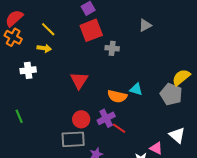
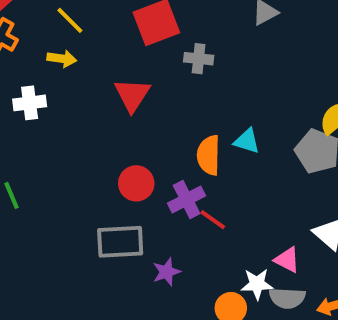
red triangle: (79, 80) -> (132, 95), moved
orange semicircle: (117, 96) -> (209, 155), turned 78
red circle: (81, 119) -> (136, 183), moved

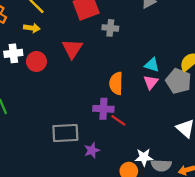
cyan triangle: (247, 141) -> (152, 65), moved
red circle: (136, 183) -> (36, 61), moved
purple cross: (187, 199) -> (103, 109), turned 30
pink triangle: (287, 260) -> (151, 82), moved, turned 42

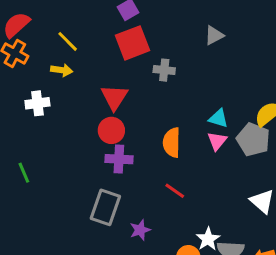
red circle: (36, 61) -> (111, 130), moved
purple cross: (103, 109) -> (119, 159), moved
gray rectangle: (65, 133) -> (105, 207), turned -68
white star: (144, 157) -> (208, 239), turned -30

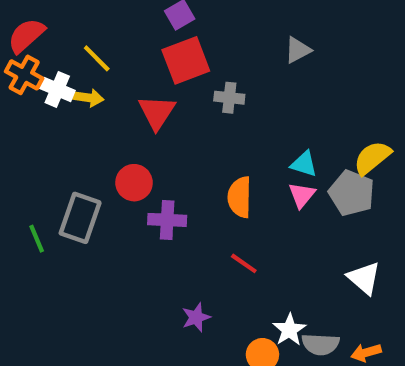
red triangle: (114, 97) -> (157, 112), moved
white cross: (37, 103) -> (57, 89), moved, turned 30
red circle: (111, 130) -> (134, 183), moved
gray rectangle: (105, 207) -> (80, 218), moved

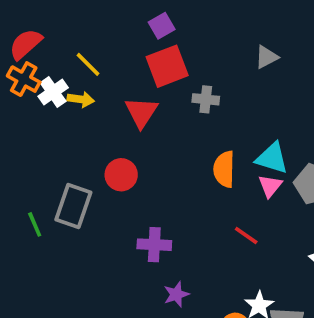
white cross: (57, 89) -> (53, 92), turned 32
cyan triangle: (304, 164) -> (272, 158), size x1.4
orange semicircle: (240, 197) -> (224, 169), moved
purple cross: (167, 220) -> (154, 245), moved
red line: (244, 263) -> (246, 235), moved

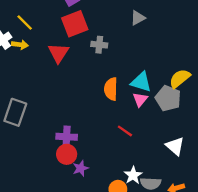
red circle: (121, 175) -> (67, 154), moved

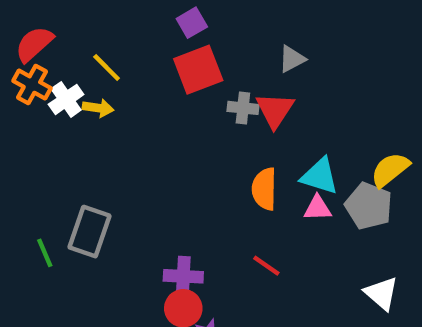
gray triangle: (138, 18) -> (292, 59), moved
red triangle: (58, 53) -> (275, 110), moved
pink triangle: (140, 99) -> (318, 208), turned 49
red line: (125, 131) -> (266, 266), moved

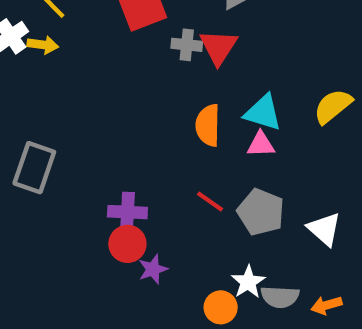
gray pentagon: (369, 206) -> (261, 212), moved

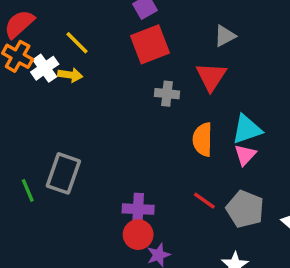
gray cross: (187, 45) -> (167, 94), moved
cyan triangle: (263, 113) -> (247, 129), turned -36
pink triangle: (261, 144) -> (245, 155), turned -45

